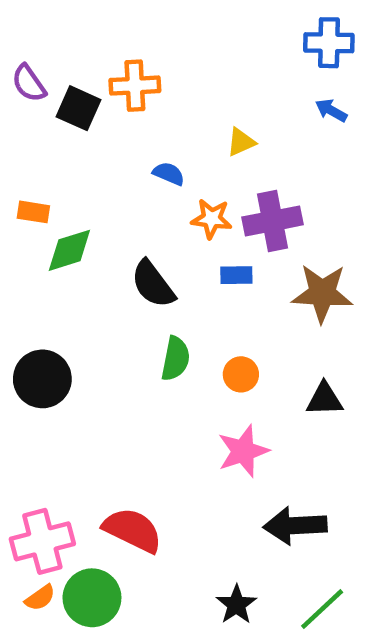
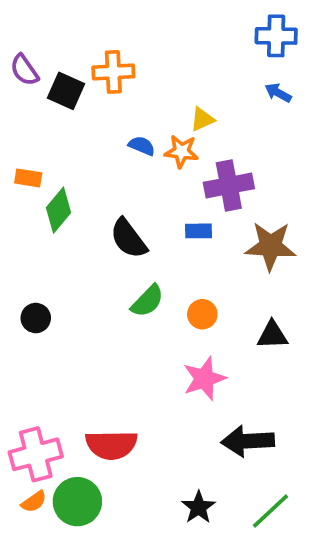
orange star: (212, 219) -> (182, 151), moved
green diamond: (69, 250) -> (58, 210), turned -33
green semicircle: (175, 359) -> (147, 301), turned 33
black circle: (42, 379) -> (36, 318), size x0.6
red semicircle: (133, 530) -> (111, 445), turned 153

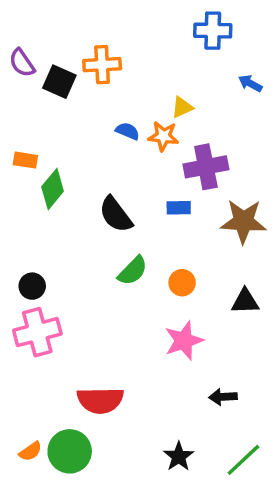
blue cross: (276, 36) -> (213, 31), moved
black arrow: (248, 441) -> (223, 397), size x0.6
pink cross: (36, 454) -> (37, 332), moved

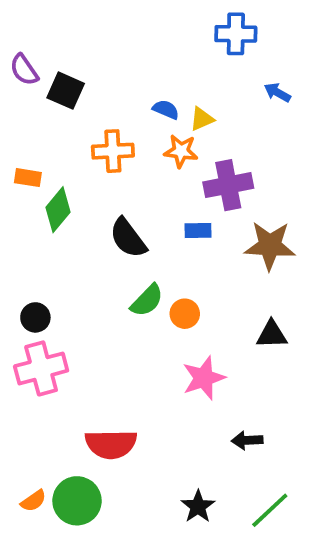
orange cross: (102, 65) -> (113, 151), moved
blue semicircle: (128, 131) -> (166, 109), moved
orange circle: (182, 283) -> (185, 314), moved

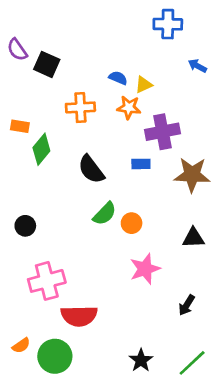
pink cross: (41, 368) -> (47, 281), moved
black arrow: (247, 440) -> (187, 305), moved, turned -55
orange semicircle: (34, 501) -> (21, 346), moved

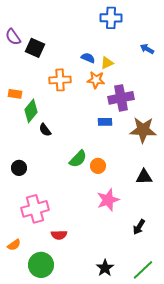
blue cross: (168, 24) -> (111, 18), moved
black semicircle: (91, 169) -> (45, 130), moved, size x0.6
red semicircle: (79, 316) -> (59, 235), size x0.6
orange semicircle: (21, 346) -> (14, 245), moved

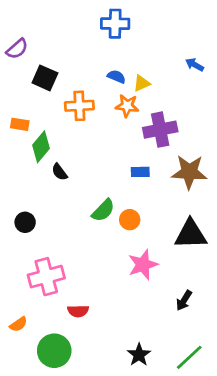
blue cross: (111, 18) -> (115, 24), moved
purple semicircle: (13, 37) -> (17, 49), turned -96
black square: (35, 48) -> (45, 78), moved
blue rectangle: (105, 122) -> (140, 172), moved
black triangle: (144, 177) -> (191, 234), size x1.5

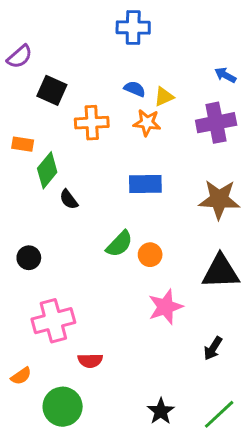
purple cross: (160, 130) -> (216, 123), moved
blue rectangle: (140, 172) -> (145, 184), moved, size x1.5

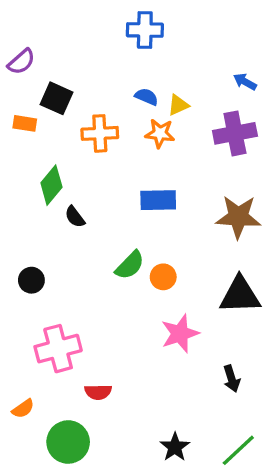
orange rectangle: (23, 144) -> (25, 123), moved
black arrow: (213, 348) -> (232, 379), turned -50

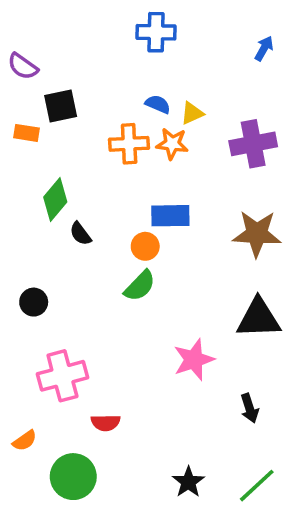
purple semicircle: (21, 62) -> (23, 66), turned 76
blue arrow: (245, 82) -> (264, 48), moved, turned 90
black square: (56, 98) -> (61, 106), turned -36
orange cross: (100, 133) -> (129, 144), moved
orange circle: (163, 277) -> (145, 246), moved

